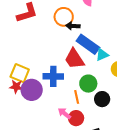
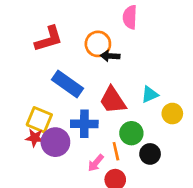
blue rectangle: (88, 44) -> (67, 84), moved
pink arrow: (64, 113) -> (96, 163), moved, turned -88

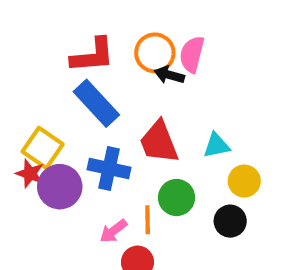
pink semicircle: (130, 17) -> (192, 54), moved
red L-shape: (49, 39) -> (93, 55), moved
black circle: (150, 154) -> (230, 221), moved

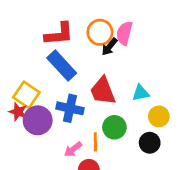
black arrow: (169, 75) -> (110, 47), turned -66

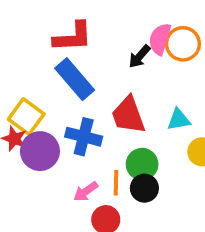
orange circle: (100, 32) -> (183, 44), moved
black circle: (150, 143) -> (144, 188), moved

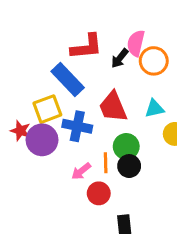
red L-shape: (73, 37) -> (86, 47), moved
orange circle: (183, 44) -> (154, 61), moved
yellow square: (26, 117) -> (47, 109), moved, turned 36

